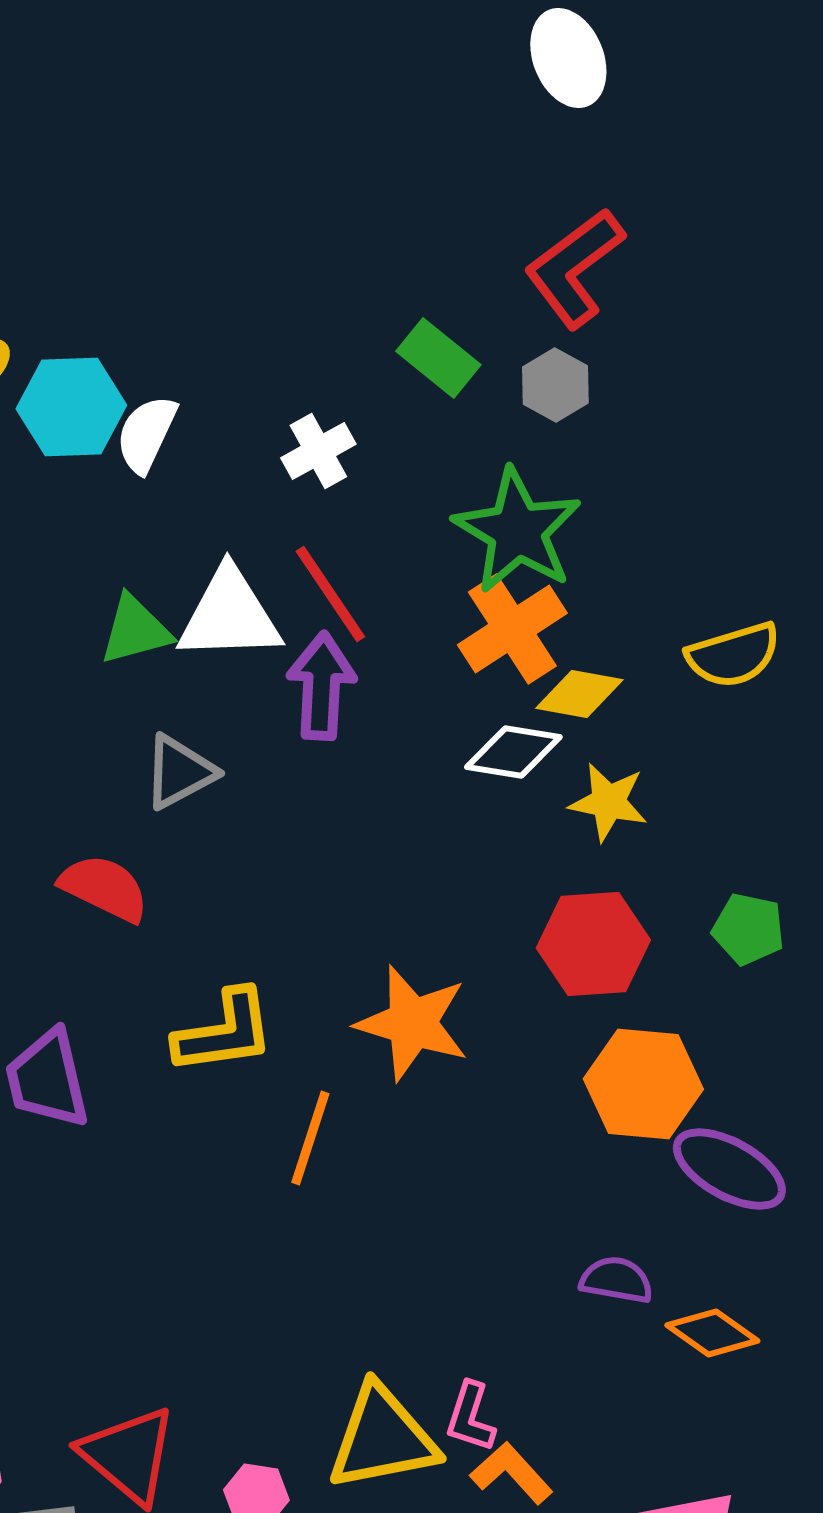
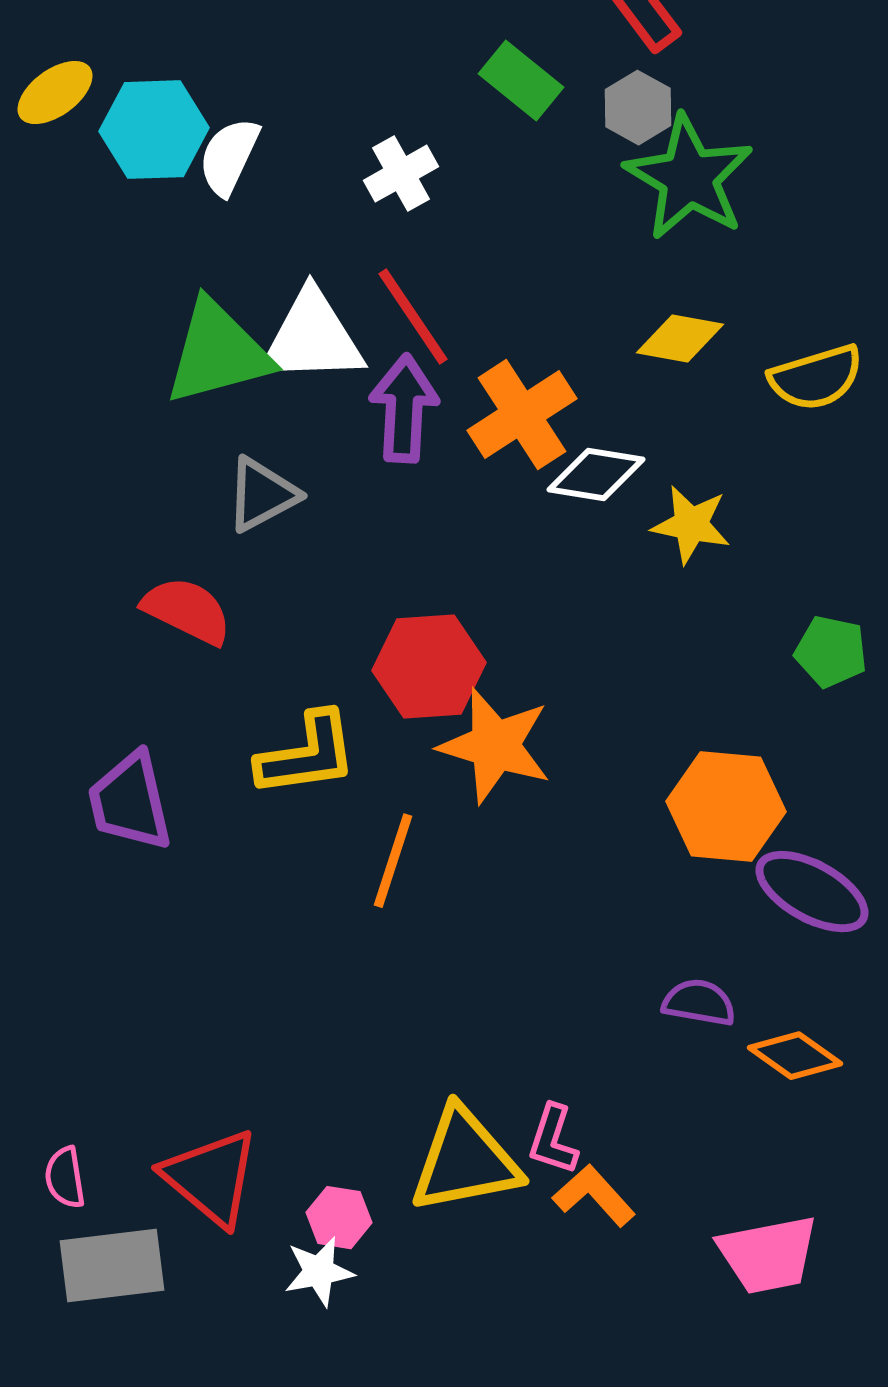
green star: (517, 531) -> (689, 178), moved
orange cross: (512, 629) -> (522, 415), moved
green triangle: (135, 630) -> (218, 353), size x1.5
yellow diamond: (579, 694) -> (680, 339), moved
red hexagon: (593, 944) -> (429, 667), moved

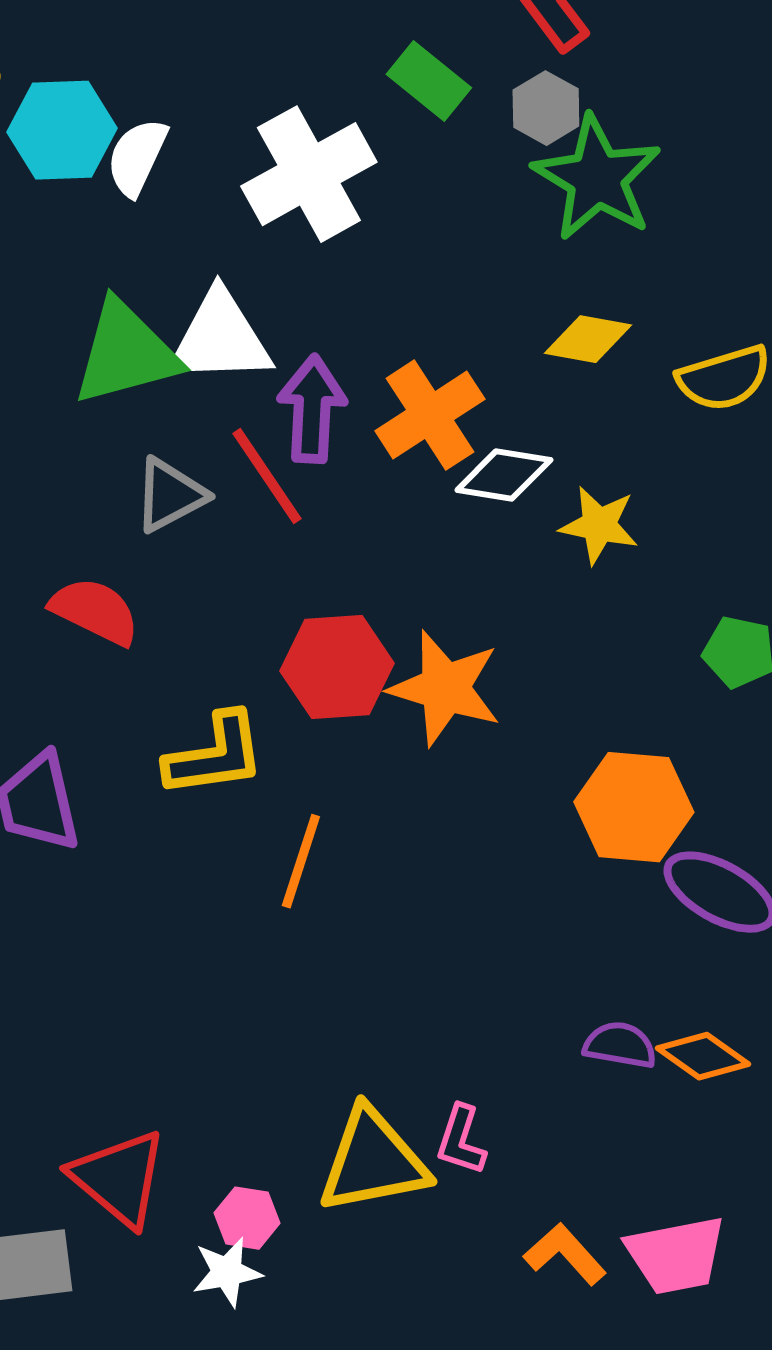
white cross: (401, 174) -> (309, 174), size x1.8
red line: (413, 317) -> (267, 476), moved
orange star: (495, 746) -> (445, 688), moved
purple semicircle: (699, 1003) -> (620, 1045), moved
orange L-shape: (594, 1196) -> (565, 1254), moved

